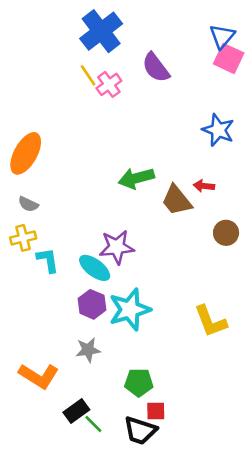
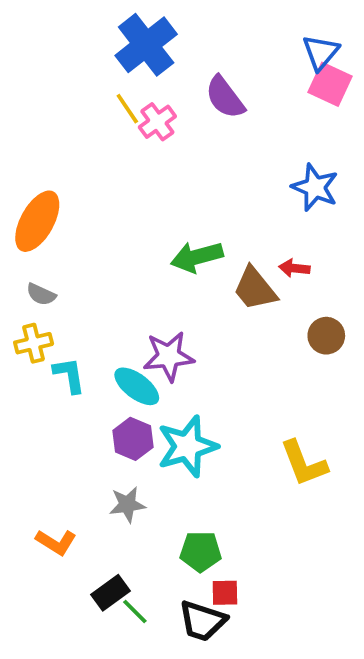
orange L-shape: (39, 376) -> (56, 542), size x0.7

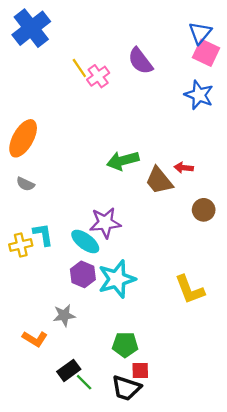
blue cross: (146, 45) -> (31, 28), moved
blue star: (315, 187) -> (199, 95), moved
yellow cross: (34, 343) -> (21, 245), moved
gray star: (127, 505) -> (64, 315), moved

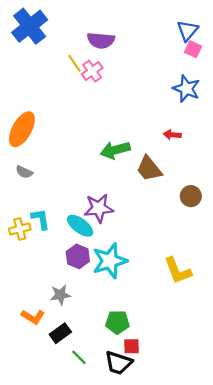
pink square: (206, 53) -> (193, 49), size x0.7
purple semicircle: (140, 61) -> (101, 40), moved, turned -48
red arrow: (184, 168) -> (172, 135), moved
black rectangle: (69, 370) -> (60, 333), moved

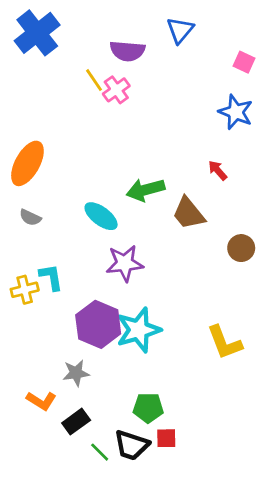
blue triangle: (188, 31) -> (180, 30), moved
red arrow: (172, 135) -> (218, 170), turned 42
cyan ellipse: (80, 226) -> (101, 216), moved
purple hexagon: (78, 256) -> (98, 324), size x1.5
black trapezoid: (118, 363) -> (132, 445), moved

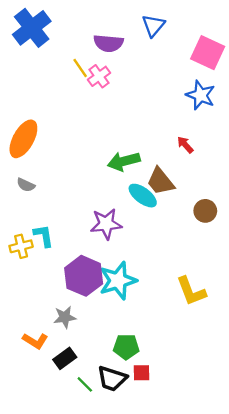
pink square: (244, 62) -> (208, 53), size x1.8
cyan ellipse: (101, 216) -> (143, 196), moved

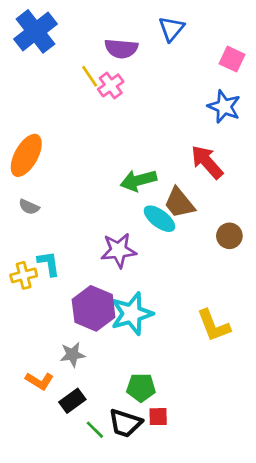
pink square: (208, 53) -> (232, 59), size x0.7
red arrow: (185, 145) -> (207, 162), size x1.8

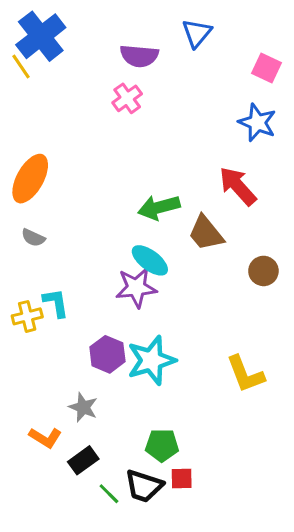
yellow line: (90, 76) -> (21, 66), moved
cyan ellipse: (159, 219) -> (150, 260), moved
purple hexagon: (94, 308) -> (107, 354), size x0.7
gray star: (72, 355) -> (83, 407), turned 30

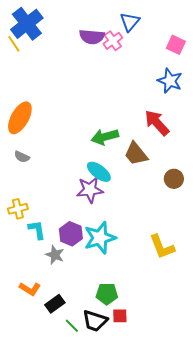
pink cross: (127, 98) -> (113, 41), moved
cyan L-shape: (56, 303) -> (37, 230), moved
gray star: (83, 407) -> (55, 255), moved

